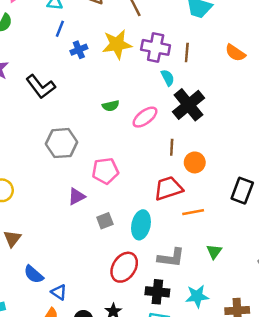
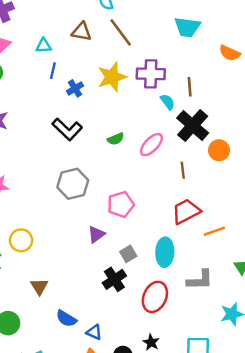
brown line: (187, 52) -> (190, 87), moved
orange semicircle: (235, 53) -> (230, 53), moved
black L-shape: (41, 87) -> (67, 129), moved
orange circle: (195, 162) -> (219, 150), moved
black cross: (157, 292) -> (114, 279), moved, turned -30

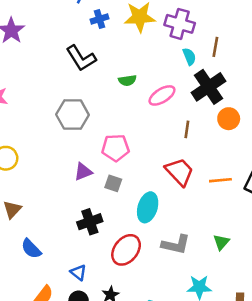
red trapezoid: (186, 211) -> (180, 172), turned 60
orange line: (214, 231) -> (220, 180), moved
gray square: (128, 254) -> (113, 183), moved, turned 35
blue triangle: (94, 332) -> (78, 272), moved

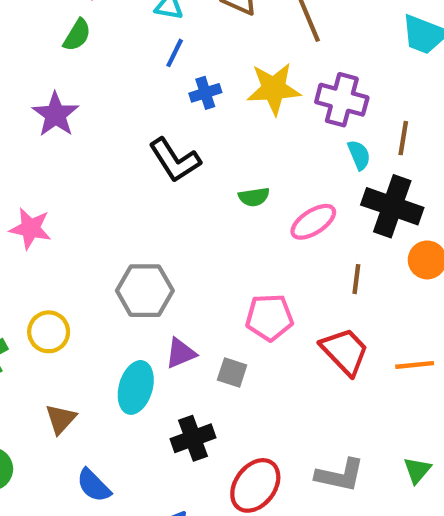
black cross: (208, 87) -> (392, 206), turned -36
gray hexagon: (73, 115) -> (145, 291), moved
pink pentagon: (116, 148) -> (269, 317), moved
cyan ellipse: (148, 207) -> (136, 387), moved

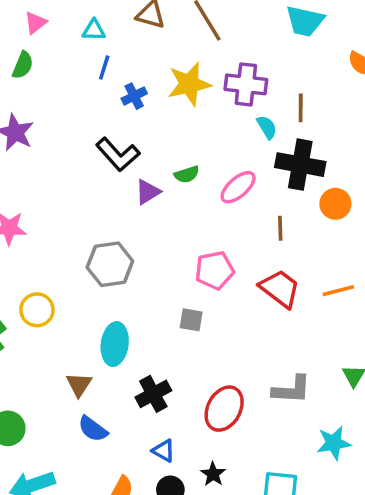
purple triangle: (181, 353) -> (148, 192), moved
brown triangle: (61, 419) -> (79, 385), moved
black cross: (193, 438) -> (153, 394), moved

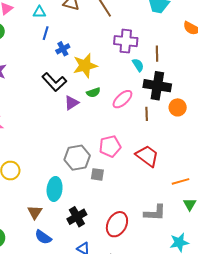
yellow star: (189, 84) -> (85, 66), moved
brown line: (280, 228) -> (147, 114), moved
gray hexagon: (110, 264) -> (77, 158), moved
orange line: (338, 291) -> (180, 181), moved

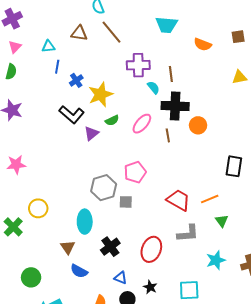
red trapezoid: (147, 156) -> (178, 200), moved

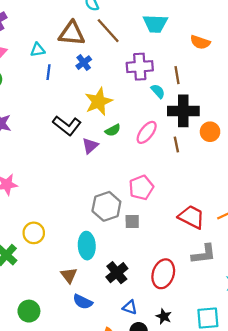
cyan trapezoid: (166, 25) -> (155, 24), moved
brown triangle: (79, 33) -> (72, 34), size x1.4
orange semicircle: (203, 44) -> (200, 42), moved
blue cross: (76, 80) -> (84, 63), moved

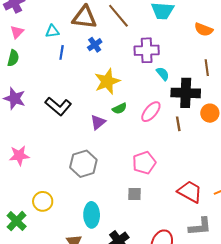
brown line: (177, 75) -> (207, 68), moved
black L-shape: (67, 126) -> (58, 106), moved
gray hexagon: (106, 206) -> (83, 164), moved

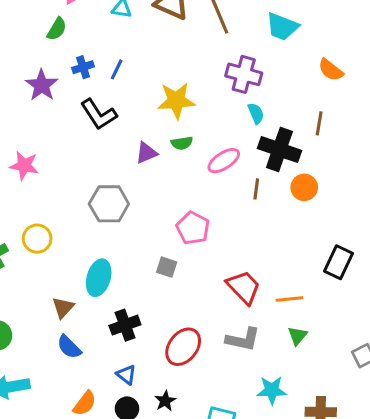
blue cross: (95, 45) -> (83, 67), moved
blue line: (62, 52) -> (117, 69), moved
pink pentagon: (144, 163) -> (193, 228), turned 30

